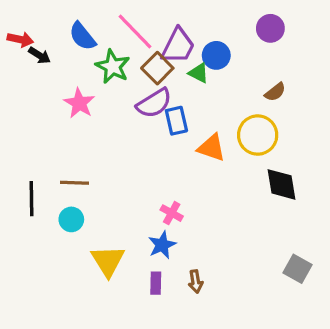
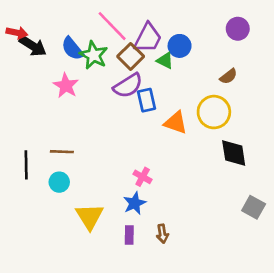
purple circle: (270, 28) -> (238, 29), moved
blue semicircle: (82, 36) -> (72, 49), moved
black arrow: (39, 55) -> (33, 46), size x1.5
gray square: (297, 269) -> (254, 207), moved

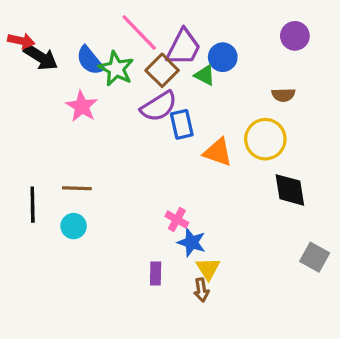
brown semicircle: (228, 76) -> (283, 95), turned 36
blue star: (135, 203) -> (192, 242), moved, turned -30
yellow triangle: (90, 216) -> (208, 269), moved, size x0.7
purple rectangle: (129, 235) -> (156, 274), moved

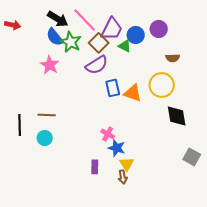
purple circle: (295, 36) -> (159, 29), moved
black arrow: (41, 57) -> (58, 19), moved
blue rectangle: (182, 124) -> (113, 88), moved

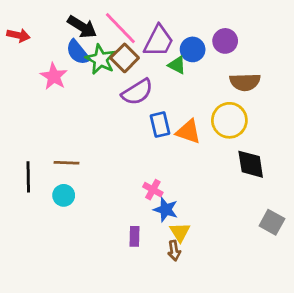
brown square: (99, 43) -> (125, 58), moved
brown semicircle: (173, 58) -> (245, 82), size x1.5
pink star: (50, 65) -> (54, 76), moved

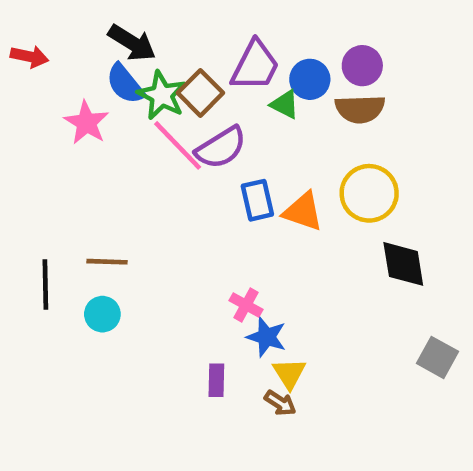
pink line: (120, 28) -> (178, 145), moved
brown semicircle: (245, 82) -> (360, 109), moved
brown arrow: (174, 251) -> (280, 403), turned -48

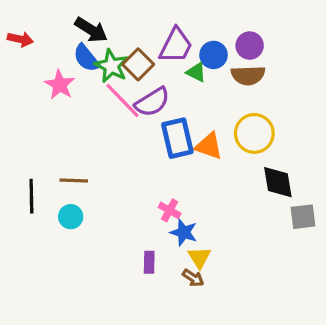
blue rectangle: (257, 200) -> (177, 138), size x1.4
gray square: (438, 357) -> (303, 217), moved, turned -36

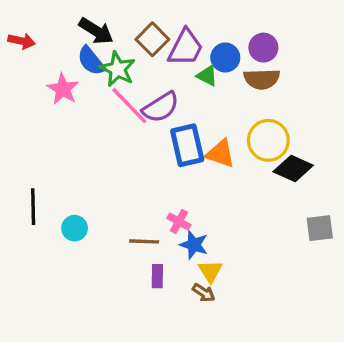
brown square: (138, 64) -> (152, 39), moved
brown line: (74, 181) -> (144, 241), moved
black diamond: (278, 182) -> (293, 168), moved, turned -57

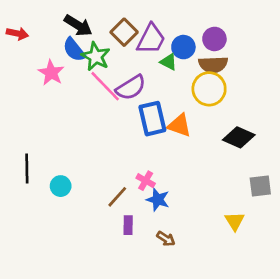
yellow circle: (268, 140) -> (209, 89), moved
brown line: (144, 241) -> (117, 197), turned -50
yellow triangle: (210, 271) -> (235, 221), moved

